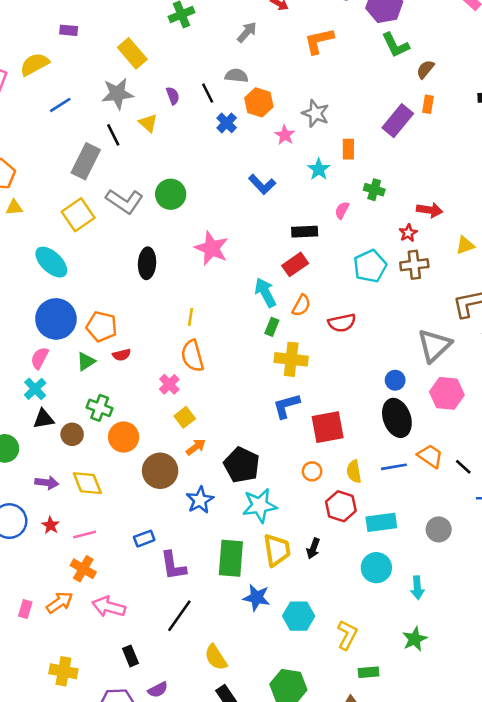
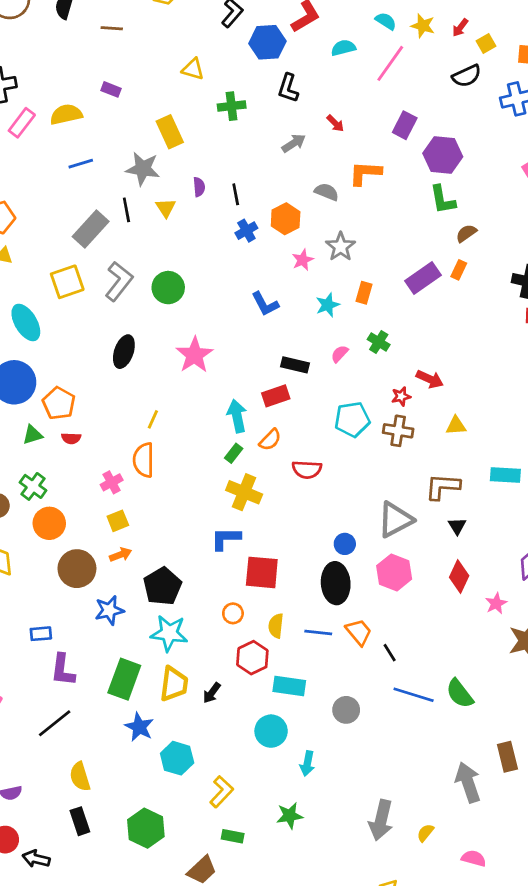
gray semicircle: (236, 76) -> (327, 192), moved
gray L-shape: (125, 201) -> (119, 281), turned -102

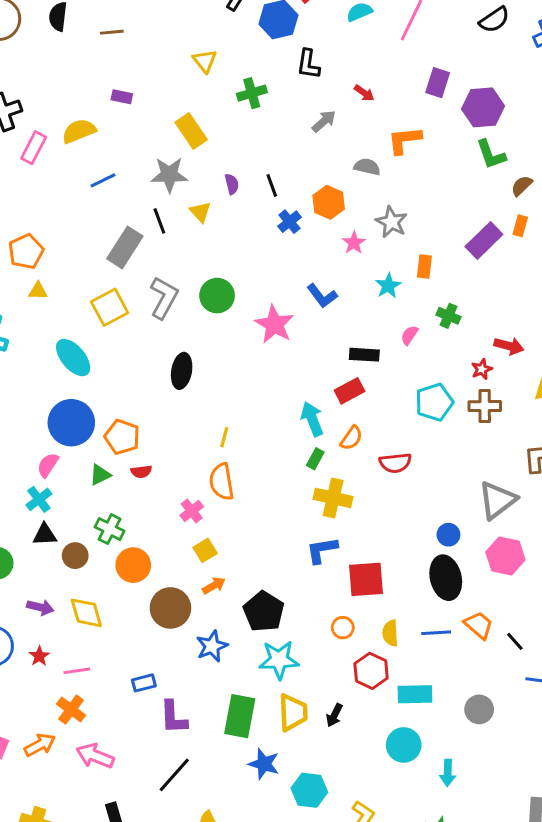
yellow triangle: (193, 69) -> (205, 61), turned 45
pink star: (195, 355) -> (274, 324), moved

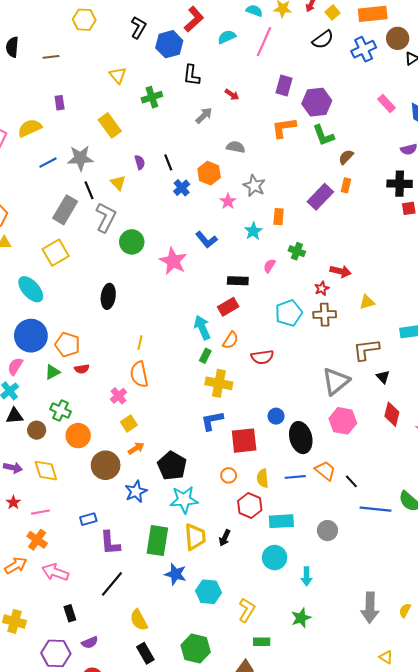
purple rectangle: (122, 97) -> (60, 103), turned 72
orange L-shape: (405, 140) -> (284, 128), moved
gray star: (169, 175) -> (80, 158), moved
gray L-shape: (164, 298) -> (106, 217), moved
blue circle: (448, 535) -> (276, 416), moved

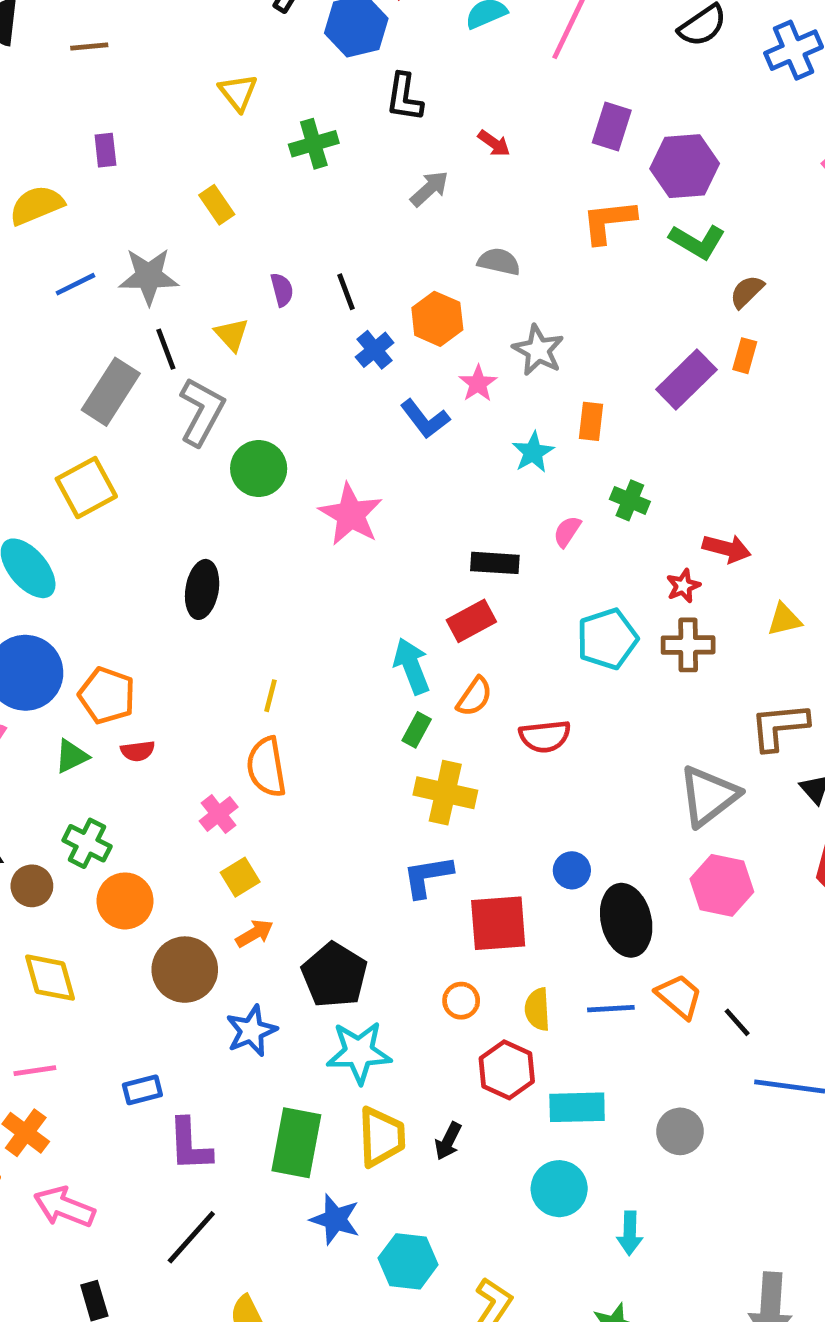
yellow rectangle: (110, 125) -> (217, 205), size x0.7
green L-shape: (323, 135) -> (697, 241), turned -40
blue L-shape: (206, 240) -> (425, 419), moved

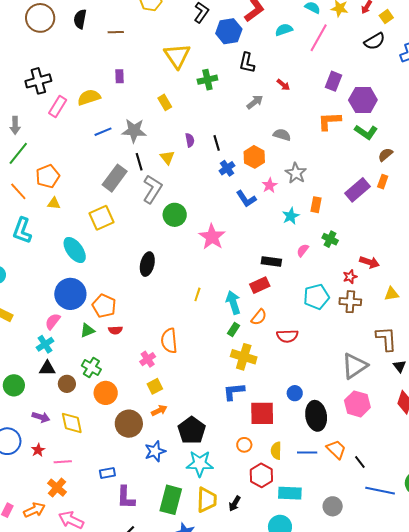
yellow triangle: (238, 92) -> (177, 56), size x1.6
yellow line: (271, 696) -> (197, 294), moved
brown L-shape: (779, 727) -> (386, 339), turned 88

